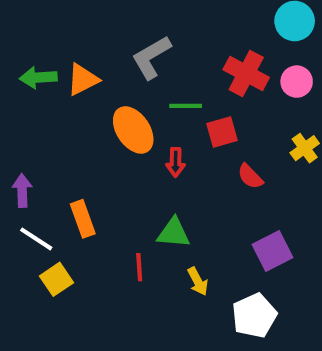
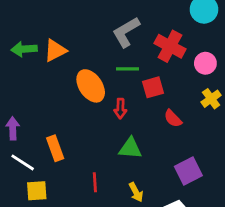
gray L-shape: (151, 57) -> (126, 32), moved
pink circle: (297, 82) -> (205, 63), moved
green triangle: (174, 233) -> (130, 148), moved
yellow square: (57, 279) -> (37, 191), turned 30

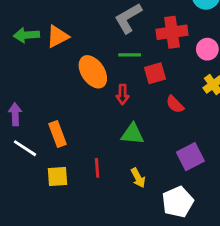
red cross: (170, 46) -> (172, 32), turned -36
yellow square: (37, 191) -> (58, 176), moved

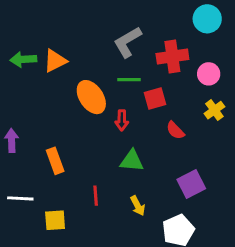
white line: (25, 148) -> (20, 198), moved, turned -30
yellow square: (58, 176) -> (55, 220), moved

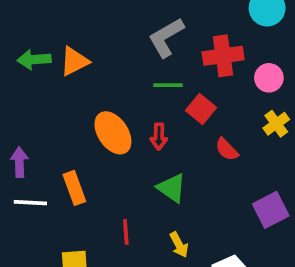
orange ellipse: (91, 97) -> (113, 133), moved
red square: (155, 99) -> (201, 109), turned -35
green triangle: (132, 161) -> (172, 188), turned 30
purple square: (191, 184) -> (271, 210), moved
white line: (20, 198) -> (30, 203), moved

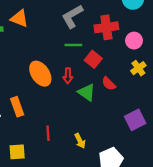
orange triangle: (74, 61) -> (19, 19), moved, turned 48
green triangle: (172, 188) -> (87, 92), moved

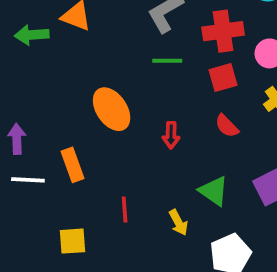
red square: (93, 59) -> (223, 78), moved, turned 35
red arrow: (68, 76) -> (171, 135), moved
green triangle: (87, 92) -> (214, 191), moved

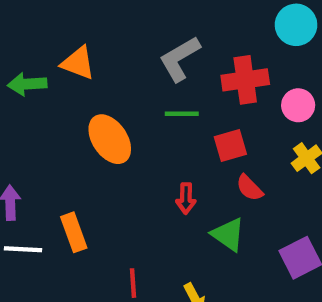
red square: (223, 78) -> (230, 145), moved
orange ellipse: (112, 109) -> (110, 139), moved
green triangle: (214, 191) -> (228, 234), moved

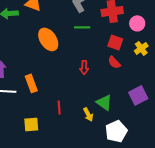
red square: (230, 145) -> (115, 42), moved, turned 35
green triangle: (228, 234) -> (104, 102), moved

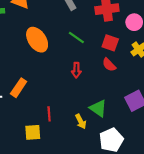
green line: (82, 27) -> (76, 37), moved, turned 35
orange rectangle: (31, 83) -> (19, 88), turned 54
yellow square: (31, 124) -> (33, 132), moved

